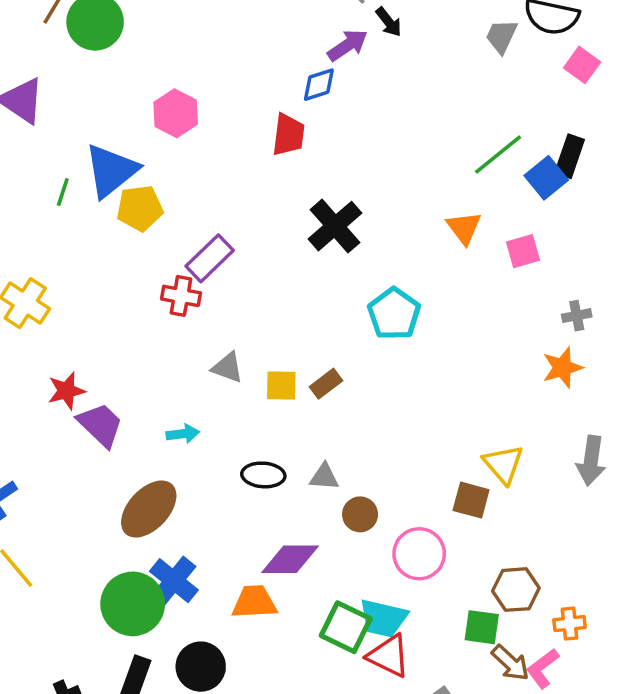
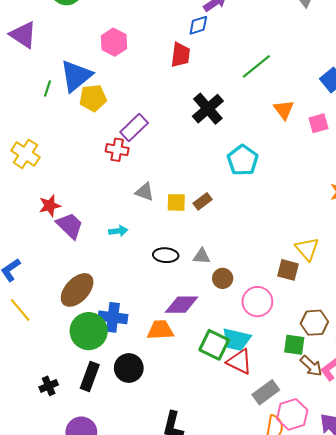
green line: (498, 154) -> (256, 66), moved
brown ellipse: (149, 509) -> (77, 290), moved
blue cross: (174, 581) -> (113, 317), turned -32

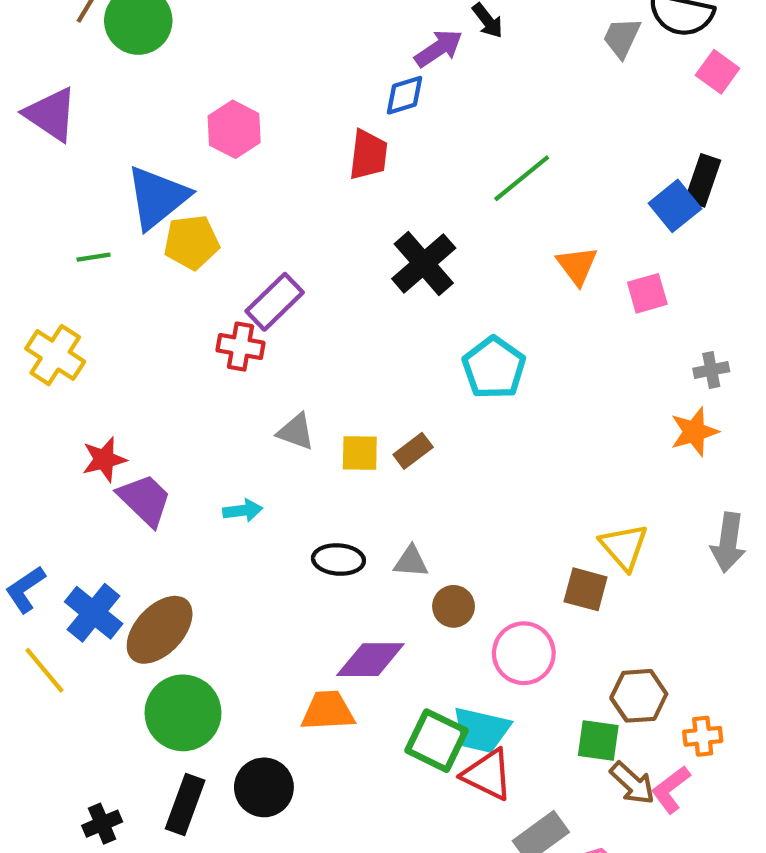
green line: (48, 89) -> (94, 257), moved, turned 63
blue cross: (113, 317) -> (94, 613), moved, turned 32

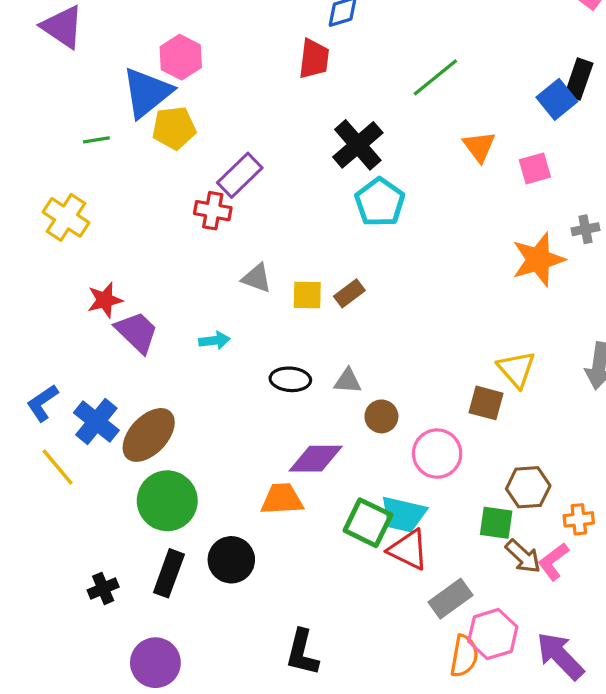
pink hexagon: (234, 129) -> (181, 57), moved
cyan pentagon: (494, 368) -> (380, 202), moved
orange star: (694, 432) -> (538, 260), moved, size x1.4

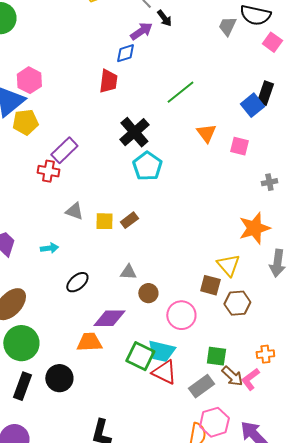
pink square: (535, 168) -> (239, 146), turned 30
orange star: (538, 260) -> (254, 228), moved
black ellipse: (290, 379) -> (77, 282), moved, turned -45
brown hexagon: (528, 487) -> (237, 303), moved
gray rectangle: (451, 599) -> (201, 386), moved

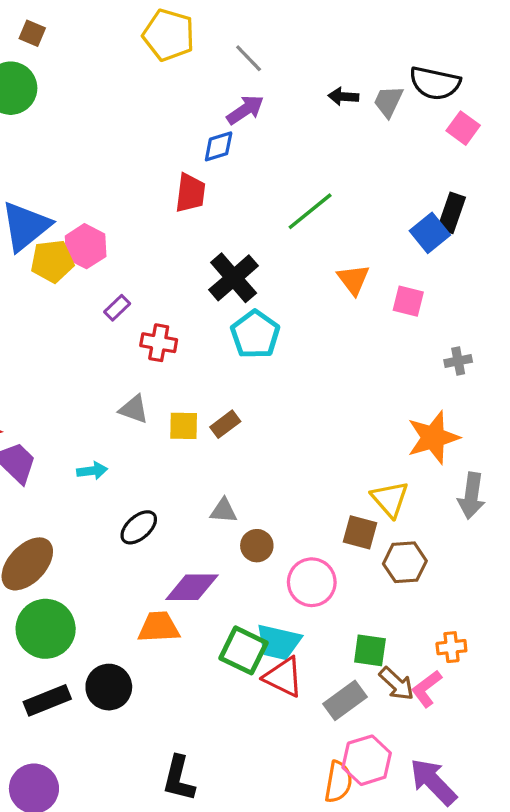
black arrow: (164, 18) -> (343, 96), moved, turned 132
pink hexagon: (29, 80) -> (86, 246), moved
purple rectangle: (64, 150) -> (117, 308), size x0.6
red cross: (48, 171) -> (159, 343), moved
black rectangle: (22, 386) -> (47, 700), turned 48

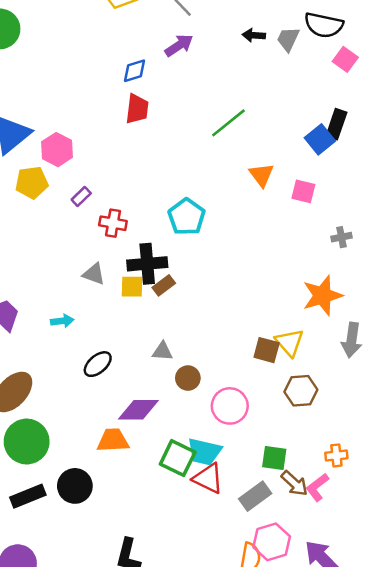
blue diamond: (219, 146) -> (135, 71), moved
yellow pentagon: (52, 261) -> (32, 183), moved
black cross: (234, 278) -> (147, 264), moved, turned 36
brown square: (360, 532) -> (267, 350), moved

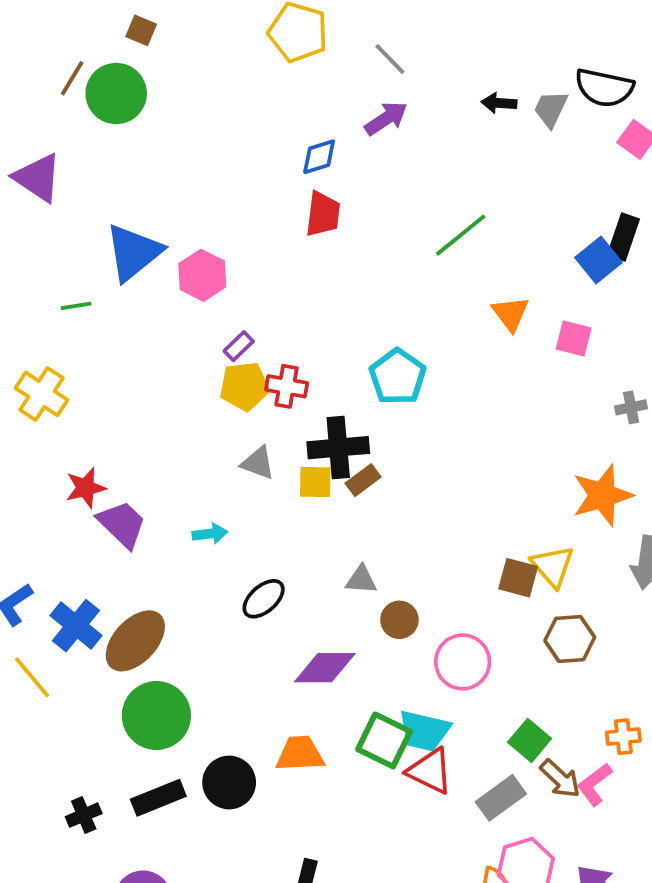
yellow pentagon: (32, 183) -> (244, 386), moved
orange trapezoid: (113, 440) -> (300, 754), moved
green square: (274, 458) -> (530, 740), turned 32

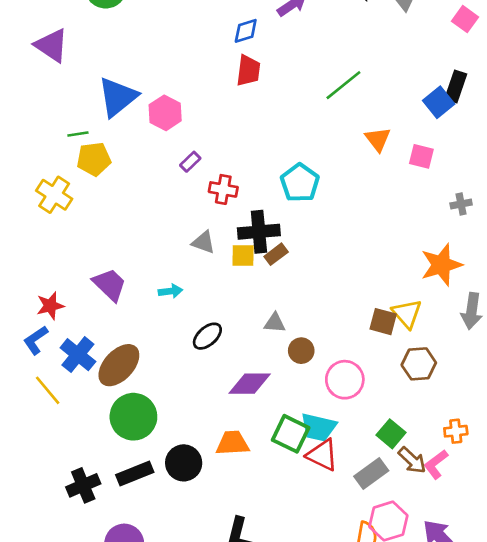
yellow pentagon: (244, 386) -> (94, 159), moved
red star: (86, 488) -> (50, 306), moved
black cross: (84, 815) -> (83, 485), size x1.4

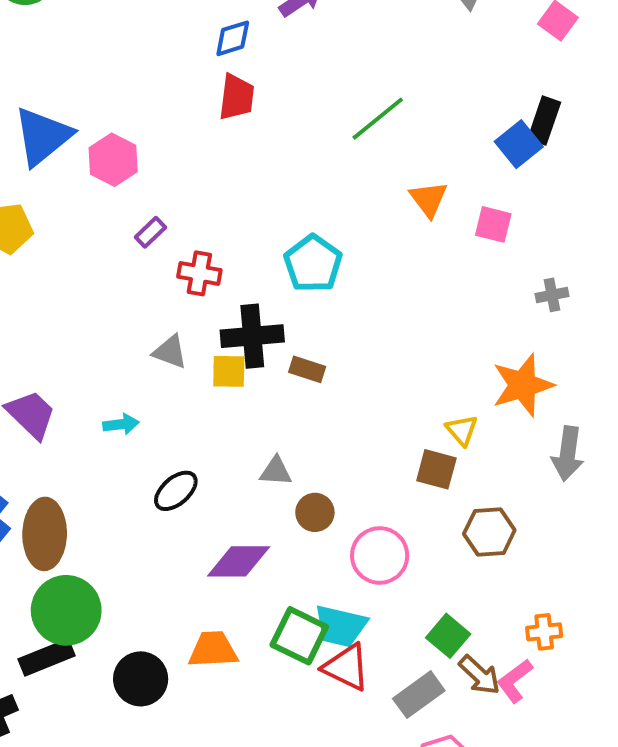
brown rectangle: (276, 254) -> (307, 369), moved, turned 55
yellow triangle: (407, 314) -> (462, 430), moved, size x0.7
brown ellipse: (119, 365) -> (45, 534), turned -42
black rectangle: (135, 473) -> (47, 657), moved

